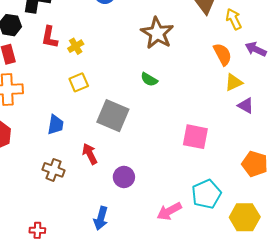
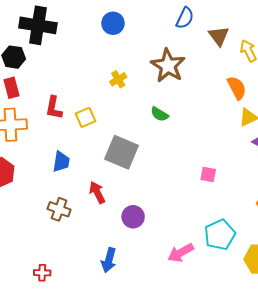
red L-shape: (50, 37) -> (54, 108), moved
yellow cross: (76, 46) -> (118, 79), moved
pink square: (195, 137) -> (208, 174), size x0.6

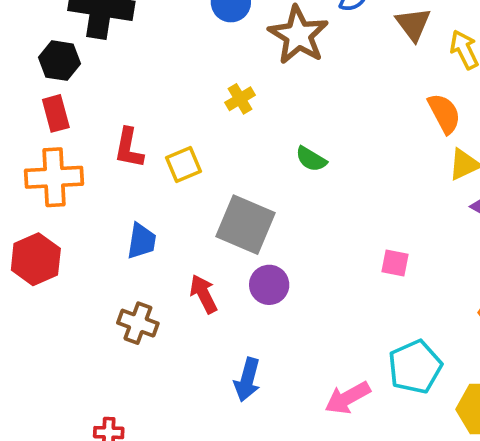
brown star: (168, 66) -> (298, 35), moved
purple circle: (133, 217) -> (269, 285), moved
blue arrow: (109, 260) -> (247, 380), moved

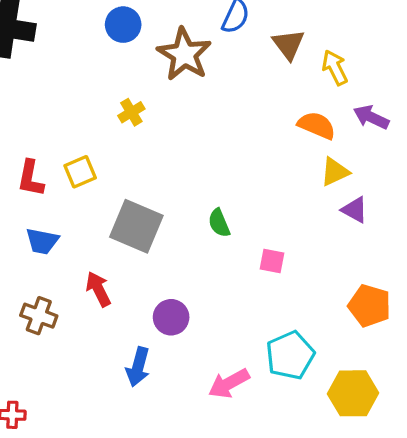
orange semicircle: (444, 113) -> (317, 125), turned -39
red L-shape: (129, 148) -> (31, 178), moved
green semicircle: (311, 159) -> (219, 223), moved, turned 36
blue trapezoid: (142, 241) -> (42, 241), turned 92
purple circle: (269, 285) -> (171, 317), moved

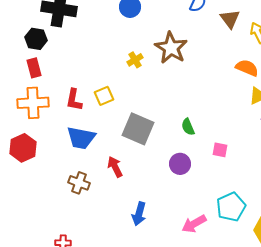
brown star: (184, 54) -> (171, 48), moved
blue trapezoid: (42, 241) -> (81, 138), size x1.4
purple circle: (171, 317) -> (180, 164), moved

